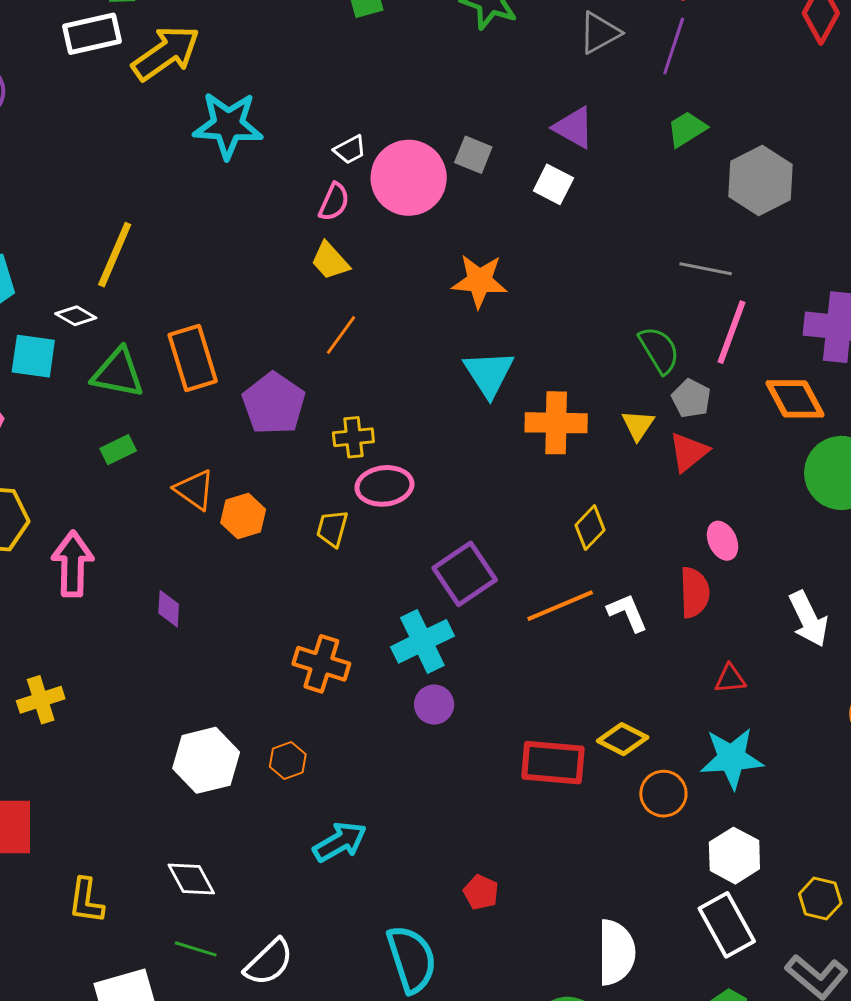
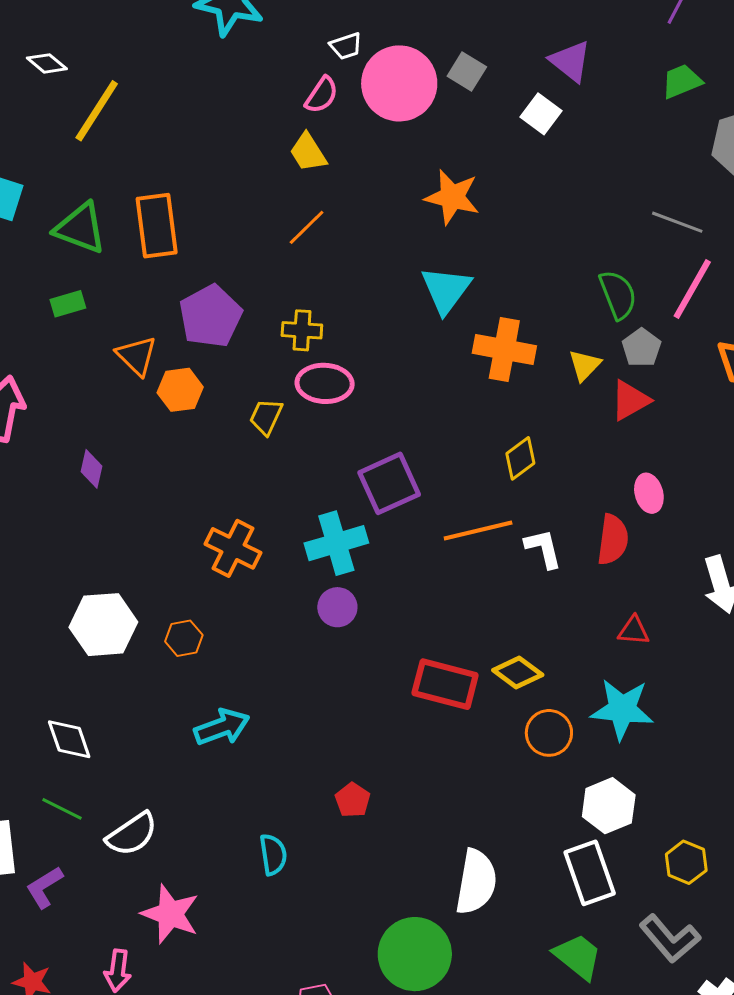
white diamond: (76, 316) -> (47, 63), moved
purple pentagon: (274, 404) -> (210, 316), moved
cyan semicircle: (412, 959) -> (273, 855), size x0.6

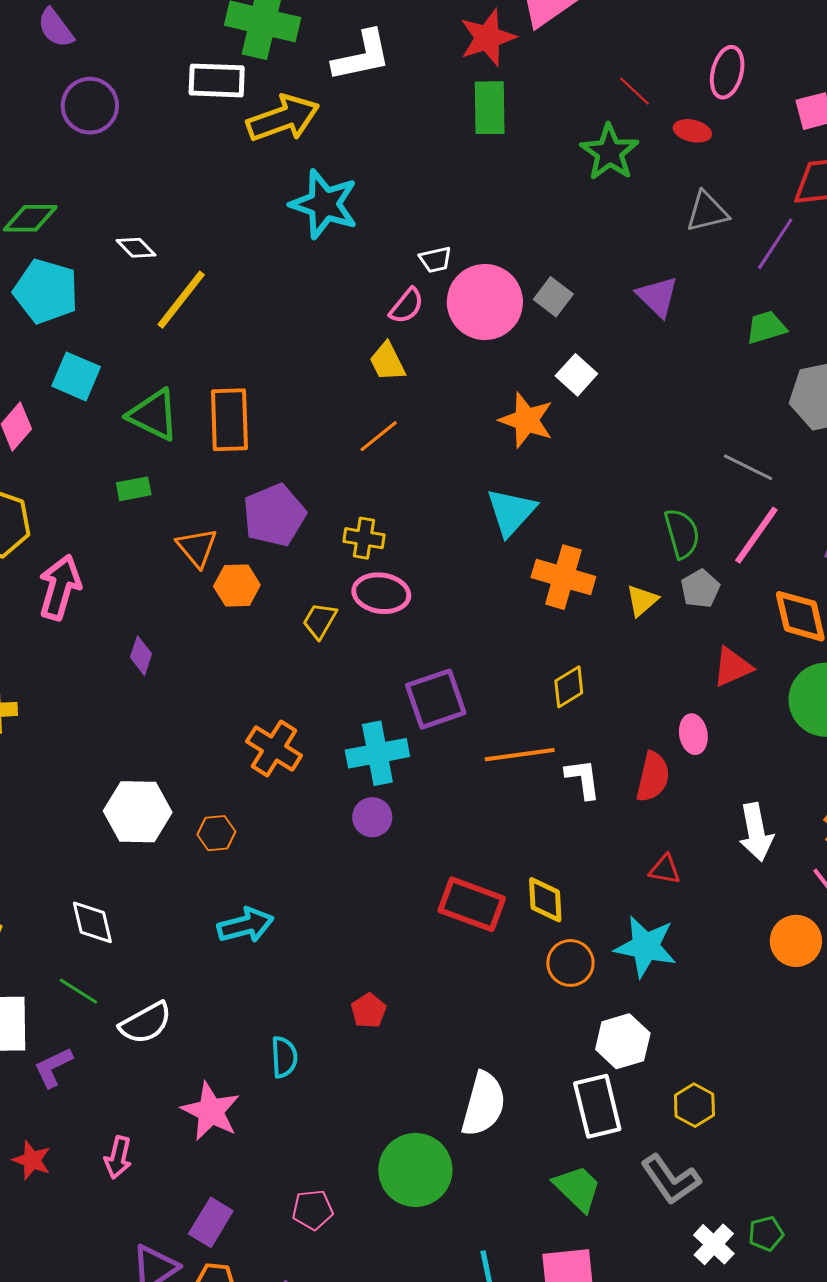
white square: (541, 114) -> (576, 375), moved
red triangle: (630, 400) -> (732, 667), moved
yellow diamond: (518, 672) -> (545, 900), turned 45
pink star: (170, 914) -> (211, 1111), moved

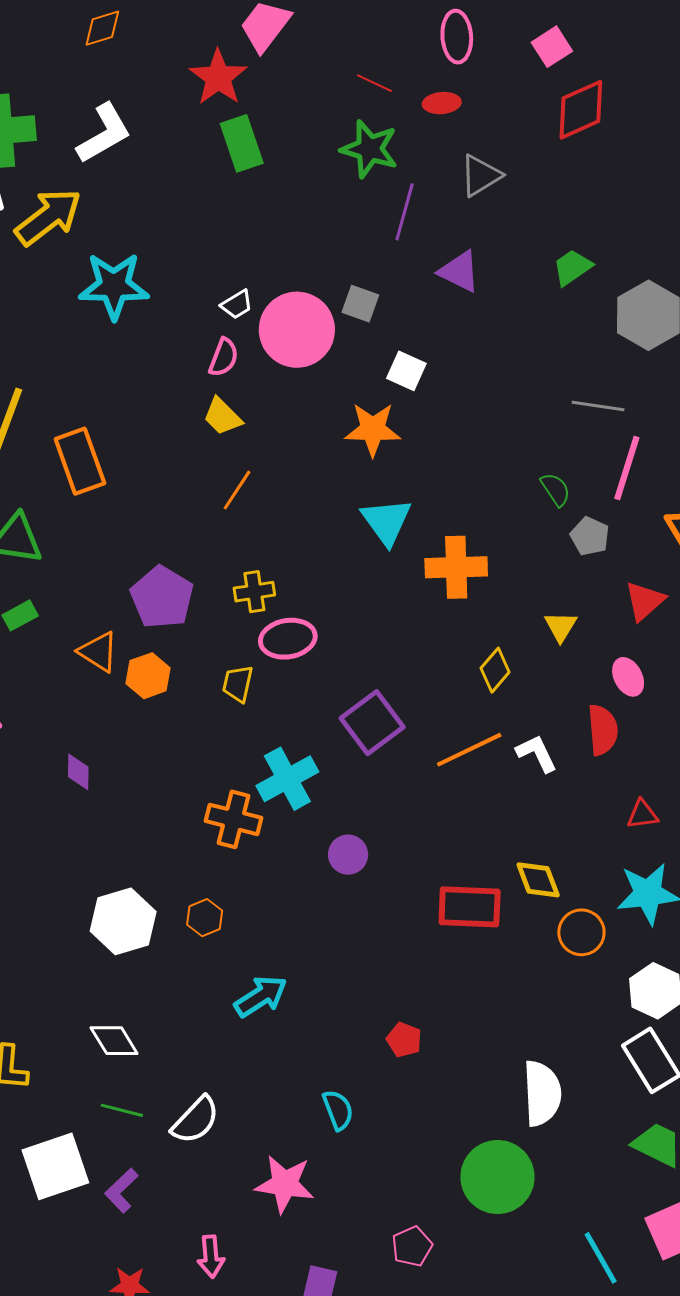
purple line: (775, 244) -> (405, 212), moved
orange rectangle: (229, 420) -> (80, 461), moved
green semicircle: (682, 533) -> (555, 489), size x0.7
yellow triangle: (642, 600) -> (561, 626), moved
cyan cross: (377, 753) -> (287, 779), moved

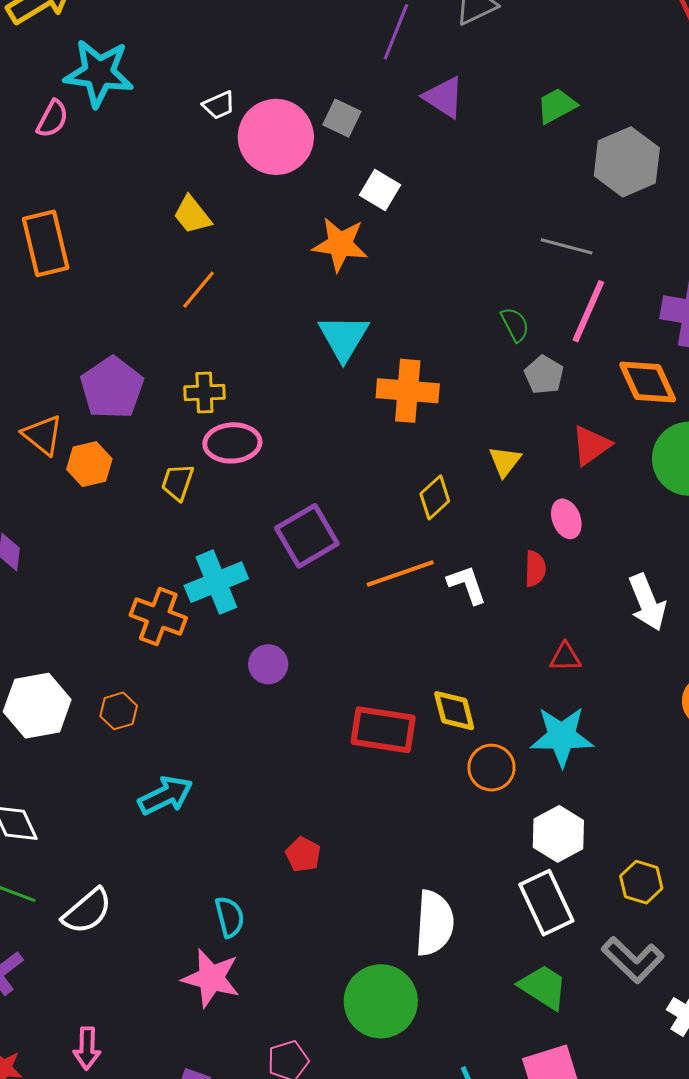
pink semicircle: (224, 357) -> (52, 119), moved
red semicircle: (603, 730) -> (535, 569), size x0.7
pink star: (285, 1184) -> (211, 978), moved

